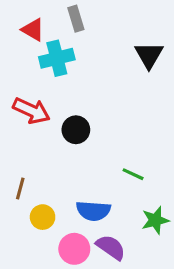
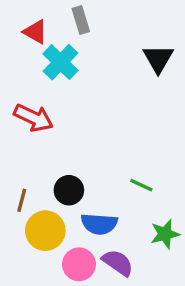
cyan cross: (57, 58) -> (60, 62), turned -32
black circle: (76, 130) -> (69, 190), moved
yellow circle: (43, 217) -> (45, 231), size x1.5

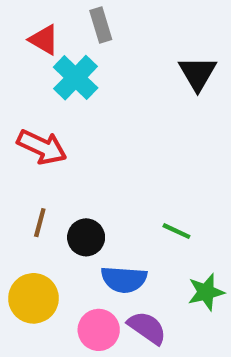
brown line: (22, 200) -> (40, 223), moved
yellow circle: (45, 231) -> (33, 298), moved

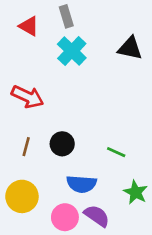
black triangle: (198, 73) -> (130, 48), turned -48
cyan cross: (76, 78) -> (72, 51), moved
black circle: (86, 237) -> (62, 144), moved
green star: (206, 292) -> (136, 192), turned -30

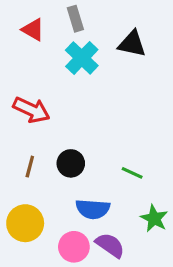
black triangle: (130, 48) -> (132, 44), moved

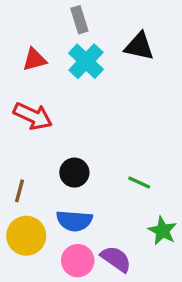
red triangle: (33, 30) -> (35, 60), moved, turned -45
brown line: (30, 167) -> (20, 191), moved
blue semicircle: (93, 209) -> (74, 221), moved

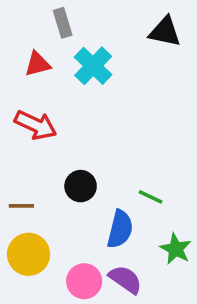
gray rectangle: (79, 20) -> (63, 23), moved
black triangle: (139, 46) -> (165, 32), moved
brown line: (20, 191) -> (21, 206), turned 75
blue semicircle: (74, 221) -> (120, 229), moved, turned -80

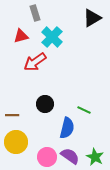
black triangle: (165, 32) -> (92, 18), turned -42
red arrow: (36, 125) -> (35, 62), moved, turned 120
green star: (176, 249) -> (95, 157), moved

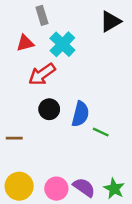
black circle: (45, 104) -> (49, 109), moved
blue semicircle: (67, 128) -> (80, 114), moved
yellow circle: (16, 142) -> (19, 186), moved

